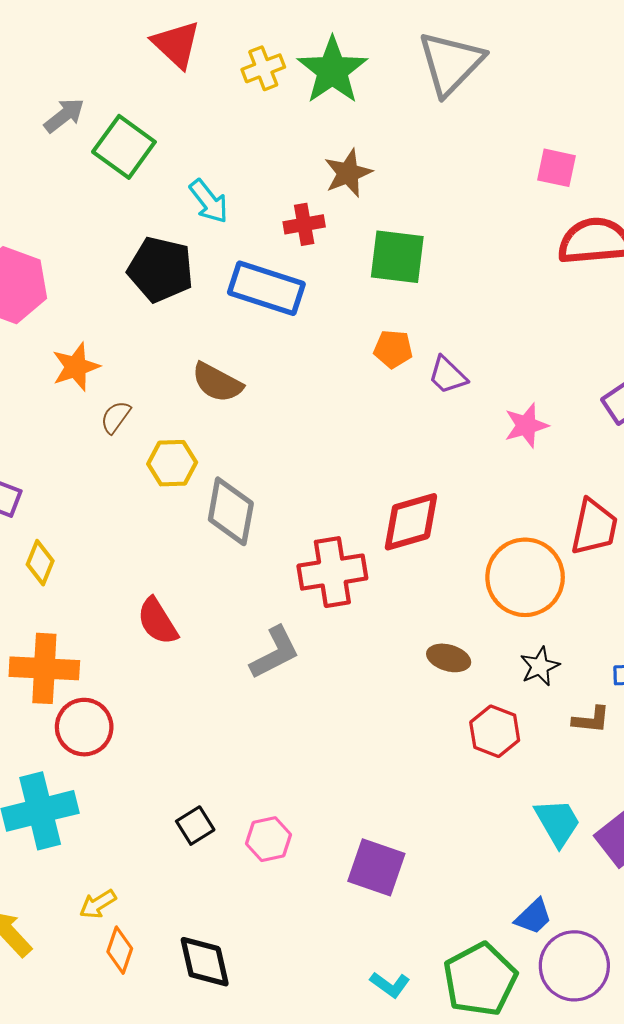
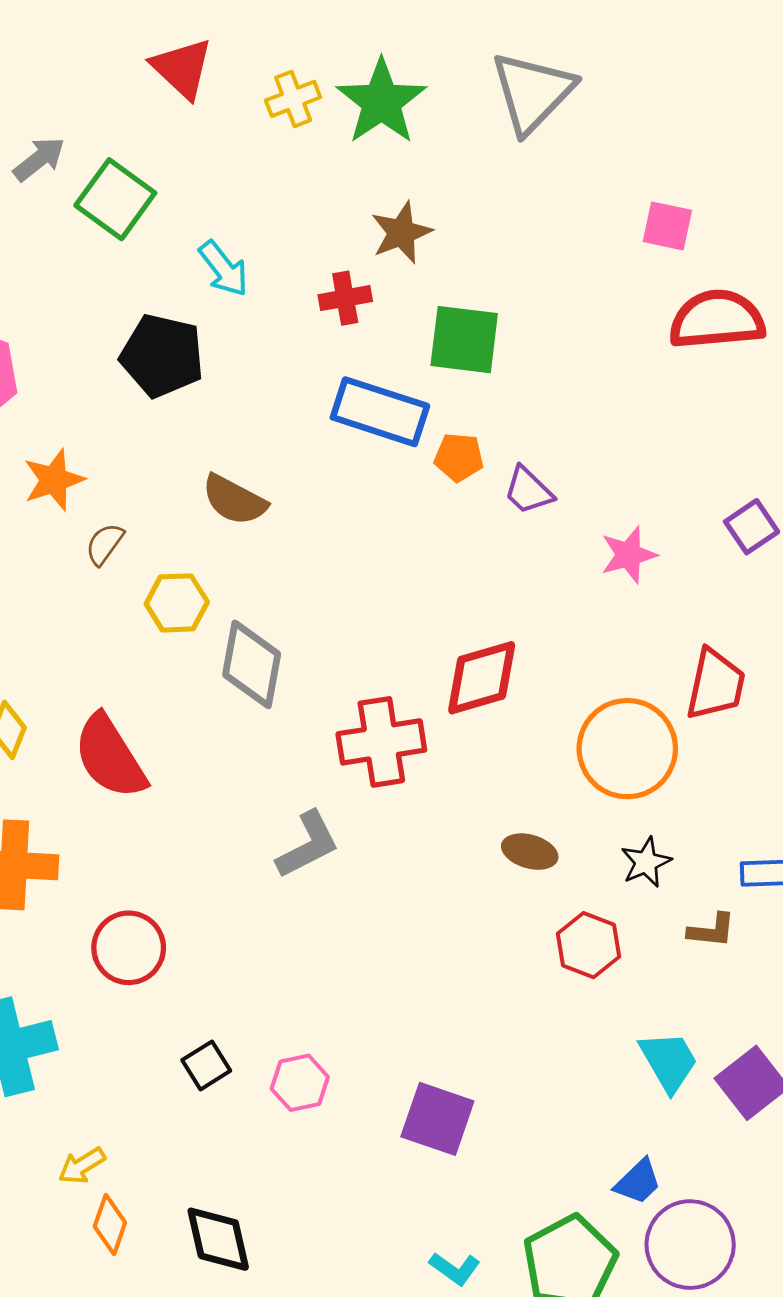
blue rectangle: (266, 288) -> (380, 412), moved
red semicircle: (157, 621) -> (110, 757), moved, size x1.4
red circle: (84, 727) -> (129, 948), moved

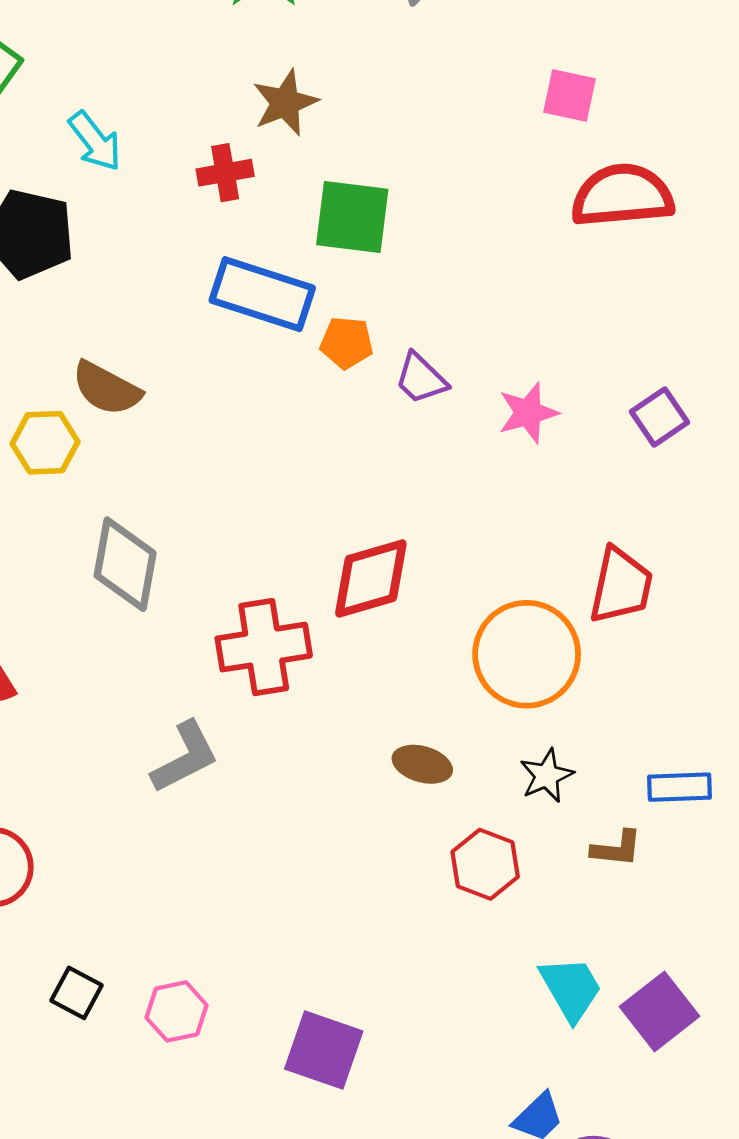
pink star: (629, 555) -> (528, 413), moved
yellow hexagon: (177, 603) -> (45, 443), moved
black square: (206, 1065) -> (76, 993), turned -30

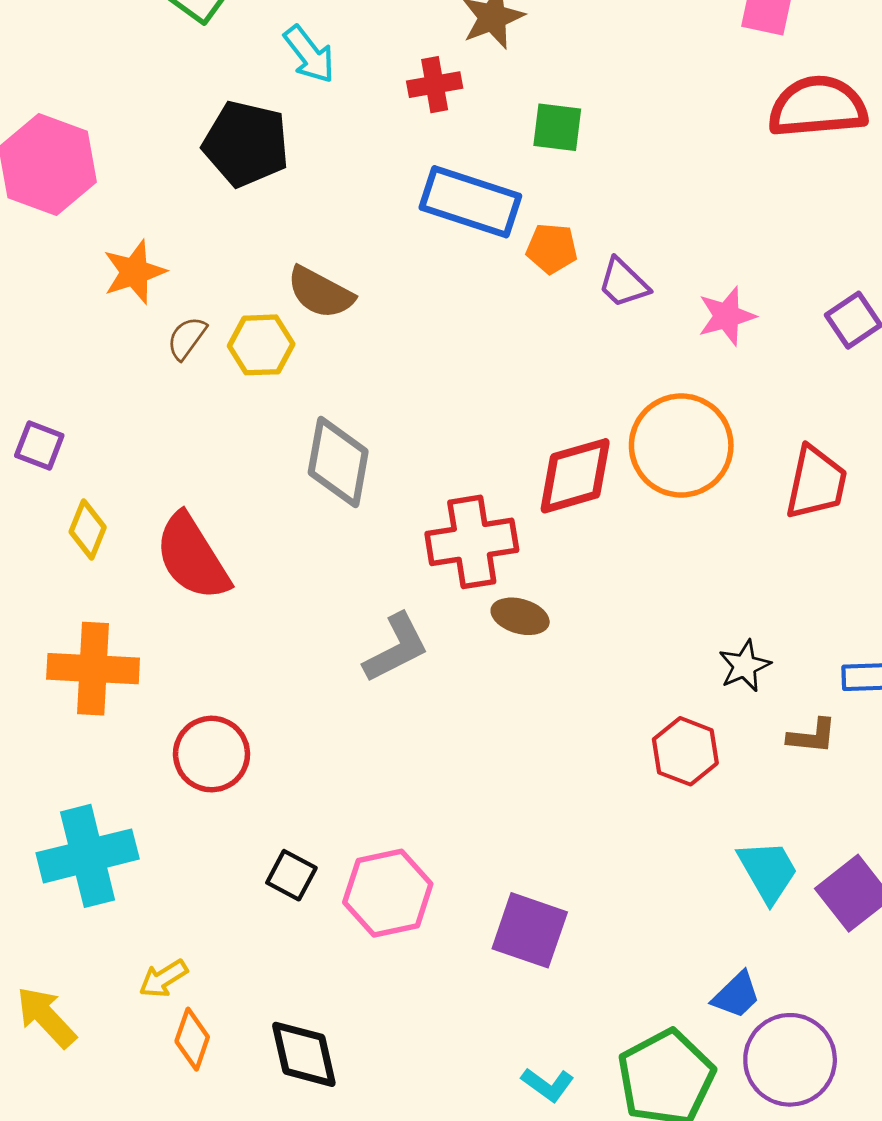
green square: (352, 217) -> (557, 127), size x0.7
orange circle: (527, 654) -> (681, 445), moved
brown ellipse: (422, 764) -> (520, 616), moved
pink hexagon: (177, 1011) -> (388, 893), size x1.5

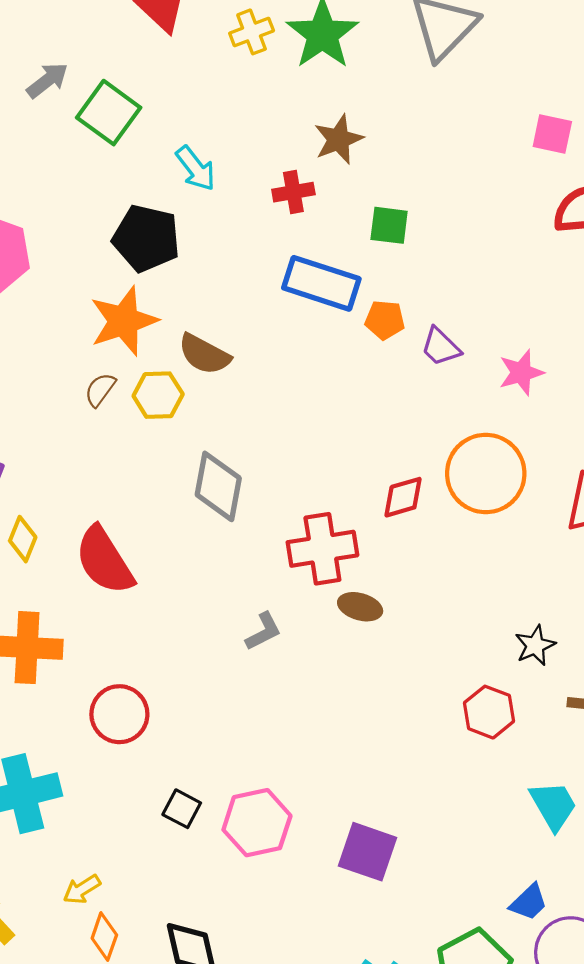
orange star: (134, 272) -> (124, 321), moved, size x1.4
red diamond: (575, 476) -> (403, 497), size x0.7
gray L-shape: (396, 648) -> (263, 631), size x0.7

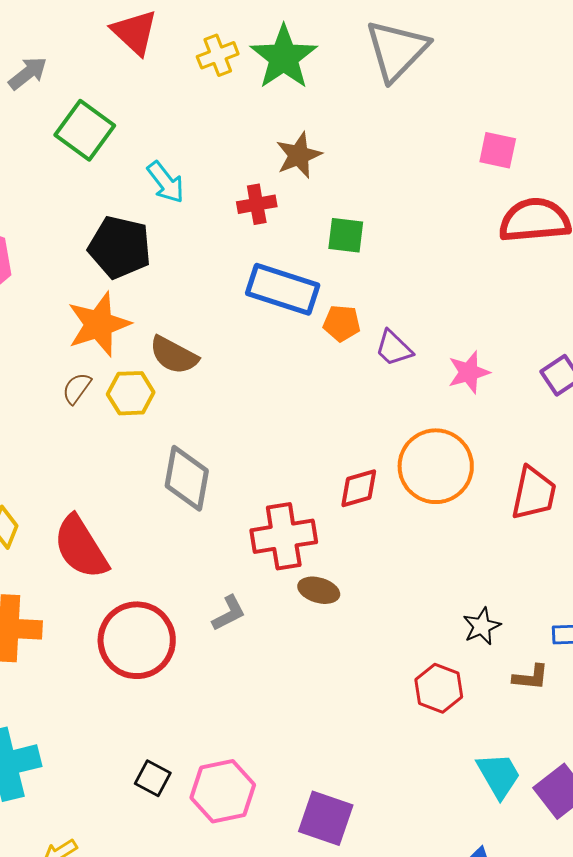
gray arrow: (47, 80) -> (28, 73), moved
red circle: (119, 714) -> (137, 640), moved, size x1.4

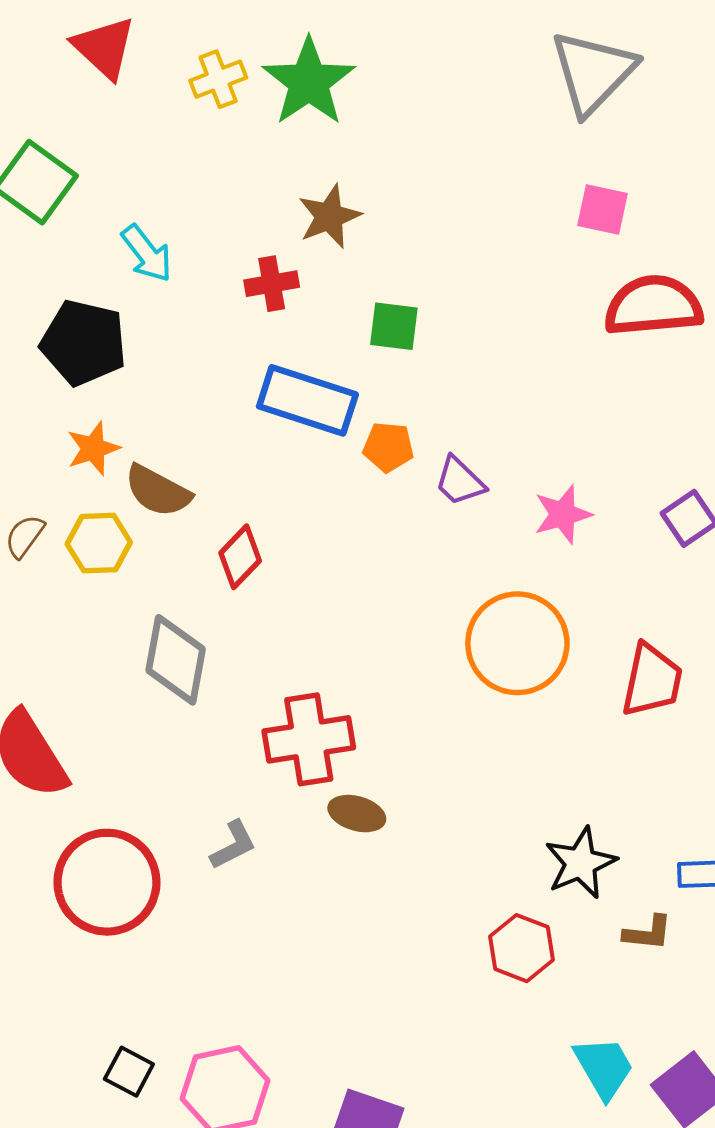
gray triangle: (397, 50) -> (593, 72), moved
orange star: (99, 324) -> (93, 448), moved, size x0.6
red diamond: (359, 488) -> (240, 557), moved, turned -30
black star: (482, 626) -> (581, 863), size x1.4

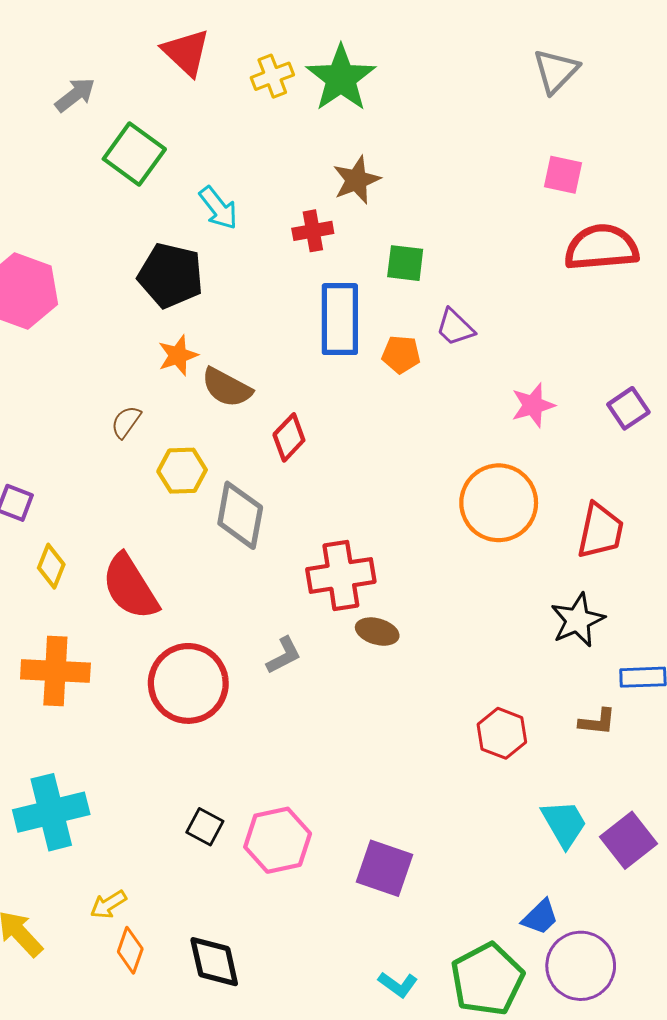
gray triangle: (593, 72) -> (556, 71), size x0.7
blue rectangle: (307, 400) -> (340, 319), turned 72
purple trapezoid: (460, 481) -> (455, 327), moved
yellow hexagon: (99, 543) -> (182, 471), moved
black star: (581, 863) -> (578, 620), moved

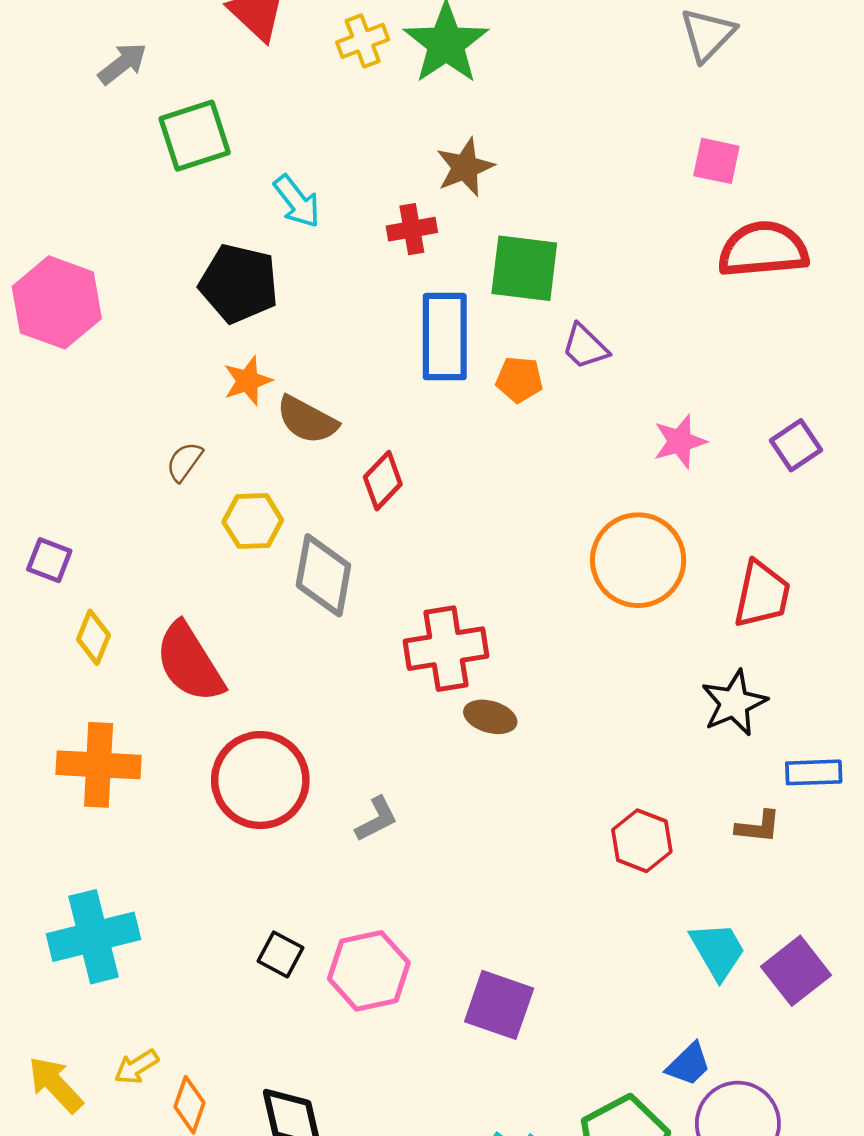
green square: (134, 154) -> (195, 136), turned 36
green square: (405, 263) -> (524, 268), size x1.5
gray L-shape: (284, 655) -> (377, 819), moved
yellow arrow: (108, 905) -> (136, 1067), moved

